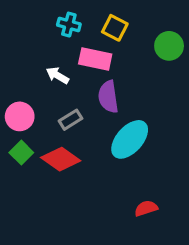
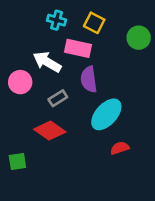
white arrow: (57, 75) -> (47, 62), size x1.5
pink circle: (20, 116) -> (20, 82), moved
green square: (21, 153) -> (17, 161), moved, turned 36
red semicircle: (146, 208) -> (120, 148), moved

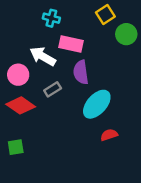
yellow square: (94, 23) -> (105, 14), moved, turned 30
red diamond: (50, 131) -> (21, 105), moved

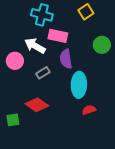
cyan cross: (51, 18) -> (42, 15), size x1.5
green circle: (126, 34) -> (102, 45), moved
cyan ellipse: (97, 104) -> (79, 85), turned -40
red diamond: (21, 105) -> (37, 105), moved

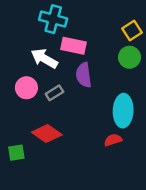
yellow square: (86, 12) -> (132, 31), moved
pink circle: (15, 61) -> (26, 88), moved
cyan ellipse: (79, 85) -> (123, 111), moved

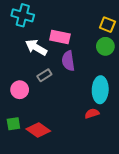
cyan cross: (53, 19) -> (23, 15), moved
yellow square: (132, 31) -> (107, 25), turned -35
pink circle: (26, 88) -> (20, 90), moved
red diamond: (47, 134) -> (38, 130), moved

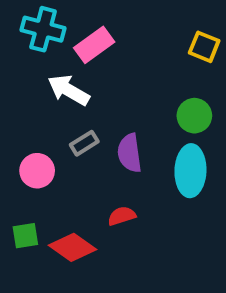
pink rectangle: (60, 37) -> (94, 45), moved, turned -48
green circle: (105, 46) -> (194, 116), moved
purple semicircle: (68, 61) -> (130, 153), moved
red semicircle: (92, 113) -> (122, 216), moved

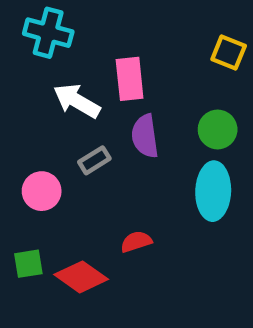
pink rectangle: (94, 45) -> (130, 79), moved, turned -60
purple semicircle: (130, 153) -> (145, 136), moved

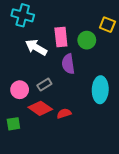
green circle: (218, 129) -> (87, 40), moved
gray rectangle: (94, 160) -> (44, 85), moved
red diamond: (81, 277) -> (40, 108), moved

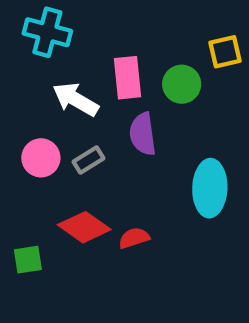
yellow square: (107, 25) -> (225, 52), turned -35
gray rectangle: (44, 85) -> (89, 160), moved
pink circle: (20, 90) -> (41, 158), moved

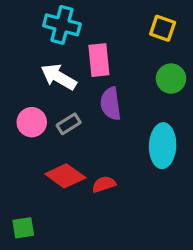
cyan cross: (47, 32) -> (62, 25), moved
yellow square: (225, 52) -> (163, 28), moved, turned 32
green circle: (182, 84) -> (171, 79), moved
green square: (28, 260) -> (23, 228), moved

